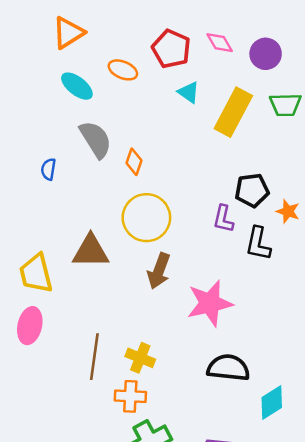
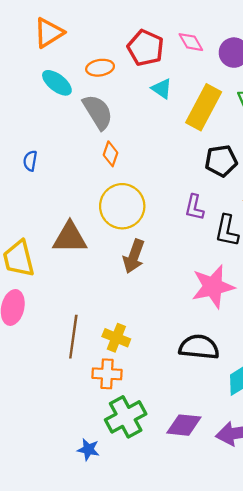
orange ellipse: (123, 70) -> (100, 68), turned -32
gray semicircle: (96, 139) -> (98, 112), moved
black pentagon: (252, 190) -> (221, 161), moved
pink star: (210, 303) -> (213, 287), moved

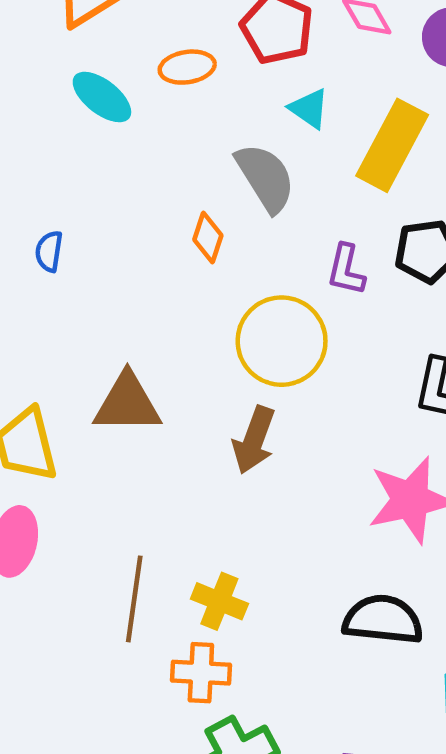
gray semicircle: (98, 112) -> (265, 178), moved
yellow circle: (122, 206) -> (282, 341), moved
purple L-shape: (194, 207) -> (346, 270), moved

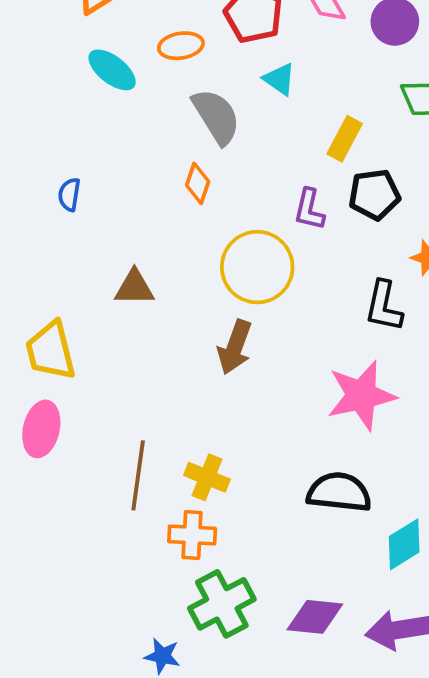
yellow rectangle: (392, 145) -> (345, 139), moved, size x0.6
gray semicircle: (265, 178) -> (216, 116), moved
brown triangle: (127, 403) -> (134, 288), moved, size x0.7

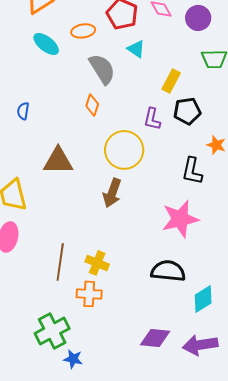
brown triangle: (134, 288) -> (58, 161), size x1.4
green cross: (222, 604) -> (52, 331), moved

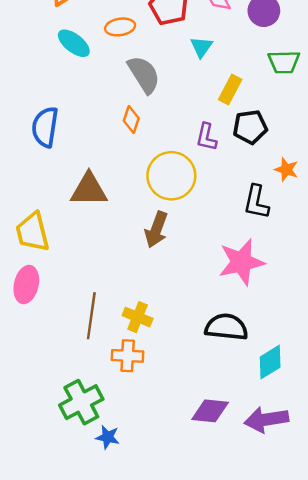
cyan triangle: (136, 49) -> (201, 47), moved, turned 30
blue semicircle: (23, 111) -> (45, 127), size x1.8

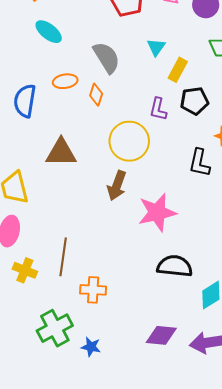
orange ellipse: (120, 27) -> (65, 81), moved
cyan triangle: (201, 47) -> (156, 47), moved
pink star: (241, 262) -> (157, 212), moved
yellow cross: (138, 317) -> (25, 270), moved
blue star: (108, 437) -> (91, 347), moved

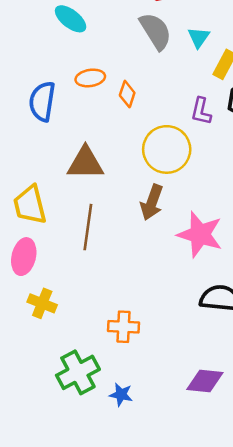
gray semicircle: (106, 57) -> (156, 31), moved
pink star: (157, 212) -> (200, 234), turned 30
brown line: (63, 257) -> (88, 227), moved

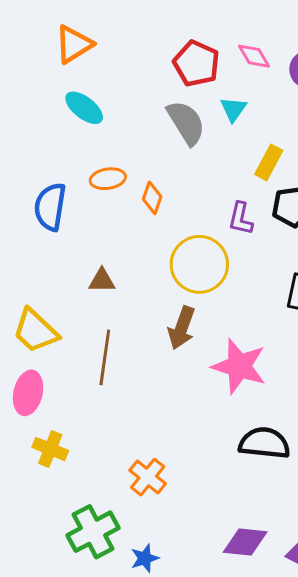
cyan triangle: (199, 37) -> (233, 109), moved
brown triangle: (85, 163) -> (102, 281), size x0.6
yellow trapezoid: (30, 205) -> (35, 331), turned -33
orange cross: (124, 327) -> (148, 477), turned 36
blue star: (121, 395) -> (145, 558), turned -30

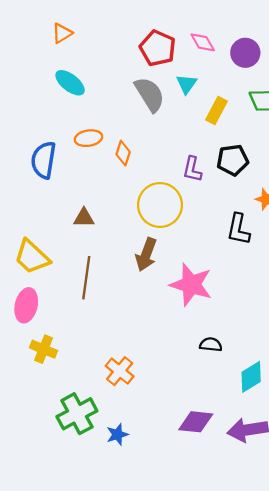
orange triangle: (74, 44) -> (62, 33), size x0.7
yellow rectangle: (269, 162) -> (217, 110), moved
black semicircle: (264, 443) -> (211, 345), size x0.6

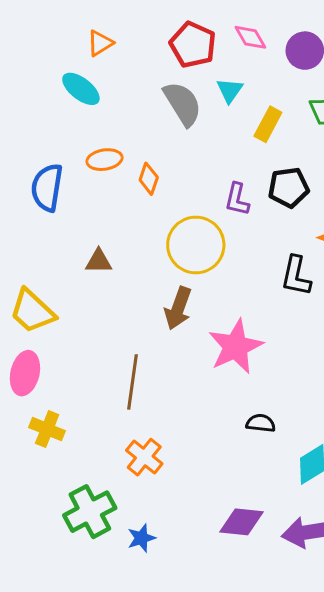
orange triangle: (62, 33) -> (100, 43), moved
brown line: (86, 278) -> (132, 382), moved
pink star: (191, 285) -> (236, 347), turned 30

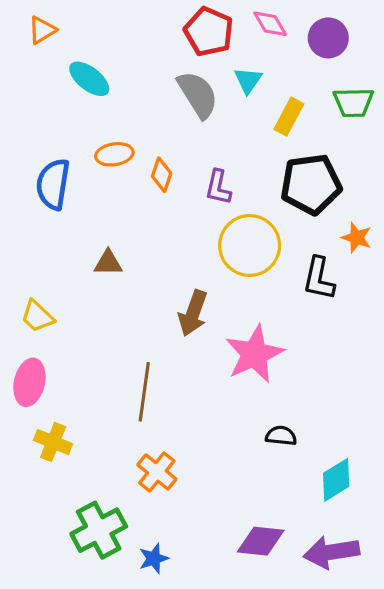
orange triangle: (100, 43) -> (42, 30), moved
black pentagon: (289, 188) -> (311, 184), size x1.4
purple L-shape: (237, 199) -> (218, 187), moved
yellow circle: (196, 245) -> (250, 246), moved
yellow trapezoid: (32, 311) -> (37, 316), size x0.7

